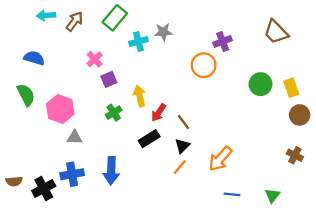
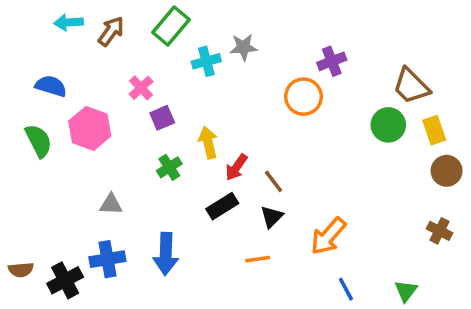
brown trapezoid: (276, 32) -> (411, 86), moved
pink hexagon: (60, 109) -> (90, 128), moved
orange line: (180, 167) -> (258, 259), moved, turned 42
blue line: (232, 194) -> (346, 289), turned 56

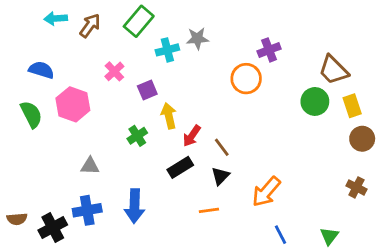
purple square: (162, 118) -> (147, 90), moved

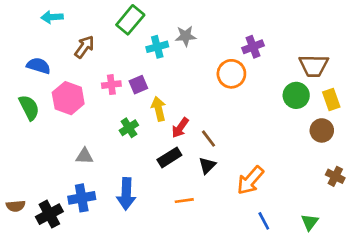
brown arrow: (90, 26) -> (84, 47), moved
brown trapezoid: (334, 70) -> (314, 66), turned -44
pink cross: (114, 71) -> (111, 85), moved, turned 36
brown circle: (362, 139) -> (322, 130), moved
orange line: (209, 210) -> (184, 201), moved

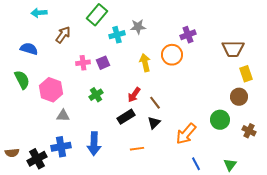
green circle: (296, 95) -> (220, 120), moved
pink hexagon: (68, 98) -> (51, 90), moved
yellow arrow: (159, 109) -> (145, 63), moved

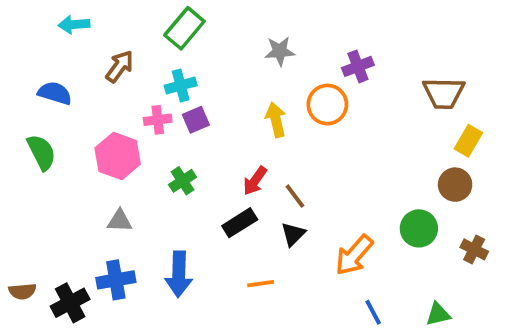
gray star: (138, 27) -> (280, 51), moved
cyan cross: (117, 35) -> (181, 85), moved
yellow rectangle: (246, 74) -> (468, 141), turned 49
pink hexagon: (51, 90) -> (118, 156), moved
green triangle: (230, 165) -> (438, 314), turned 40

